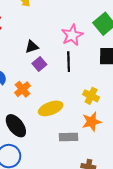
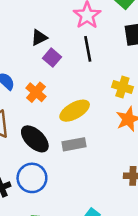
gray rectangle: (68, 137) -> (74, 144), moved

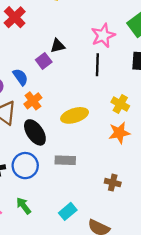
purple square: (52, 58) -> (44, 61), moved
orange cross: (36, 92) -> (33, 101), moved
gray rectangle: (74, 144) -> (65, 160), moved

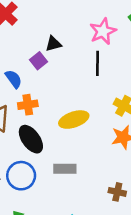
orange cross: (33, 101) -> (28, 105), turned 30

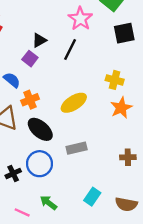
black line: (97, 63) -> (70, 49), moved, turned 40

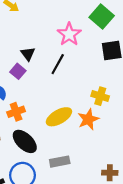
black triangle: (39, 40) -> (28, 54), turned -40
orange star: (121, 108) -> (88, 119), moved

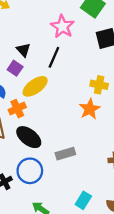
yellow ellipse: (59, 117) -> (35, 86), moved

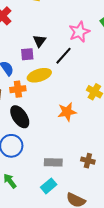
purple square: (15, 68) -> (27, 54), turned 32
orange star: (90, 109) -> (67, 112), moved
gray rectangle: (65, 154) -> (53, 162), moved

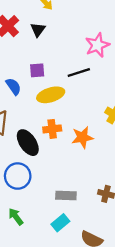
black triangle: (39, 41) -> (38, 30), moved
black line: (64, 56) -> (79, 72), turned 30
orange cross: (18, 89) -> (52, 129), moved

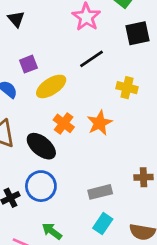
black line: (79, 72) -> (92, 59), moved
orange cross: (52, 129) -> (64, 123), turned -30

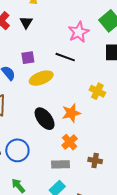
black line: (92, 59) -> (65, 57), moved, turned 42
orange cross: (64, 123) -> (70, 142), moved
black ellipse: (41, 146) -> (45, 119), moved

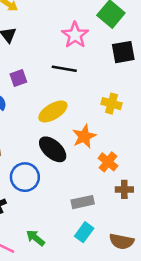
yellow ellipse: (41, 78) -> (53, 111), moved
orange cross: (70, 142) -> (108, 162), moved
blue circle: (17, 150) -> (25, 177), moved

